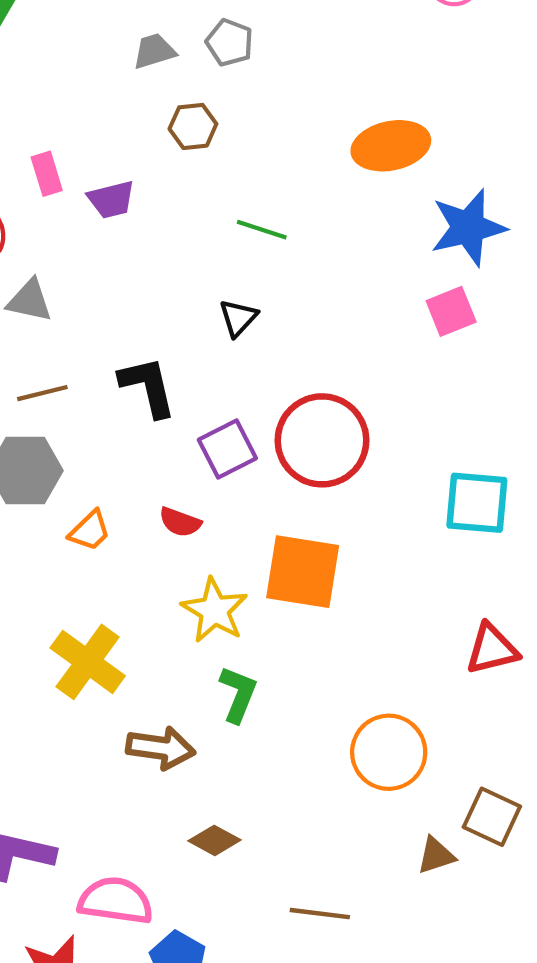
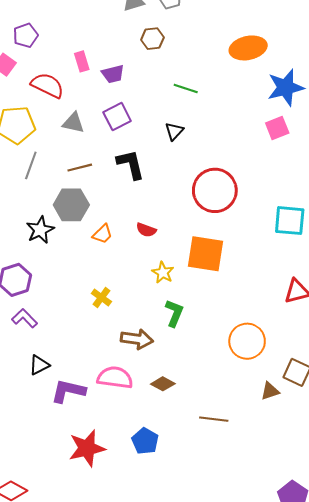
purple square: (227, 449) -> (117, 117), moved
yellow star: (214, 610) -> (163, 273), size x0.7
yellow cross: (88, 662) -> (101, 297), size x0.6
pink semicircle: (116, 901) -> (115, 378), moved

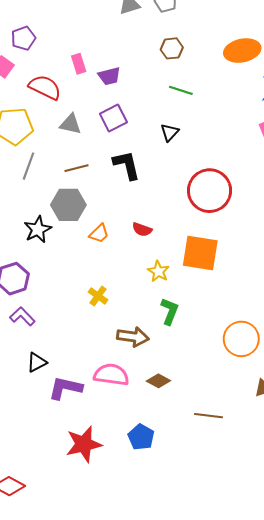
brown hexagon: (152, 39) -> (172, 48), moved

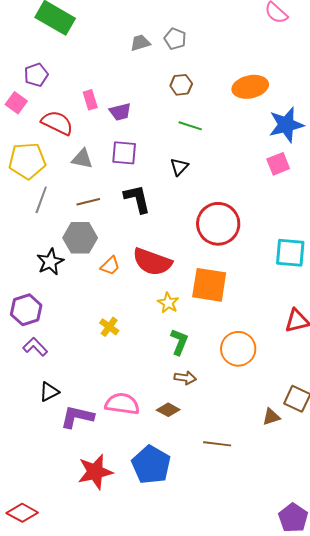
purple square: (113, 118) -> (124, 153), turned 32
red semicircle: (142, 229) -> (152, 262), size x2.0
brown arrow: (133, 337) -> (185, 378), moved, size x0.7
orange circle: (241, 339) -> (238, 349), moved
blue pentagon: (141, 437) -> (151, 465), size x1.5

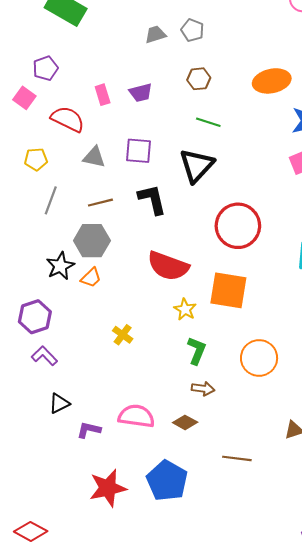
purple trapezoid: (120, 112) -> (141, 93), moved
yellow pentagon: (27, 161) -> (36, 159), size x0.6
black triangle: (179, 167) -> (197, 166), size x1.8
orange trapezoid: (110, 266) -> (91, 278), moved
purple L-shape: (77, 417) -> (89, 430), size x0.7

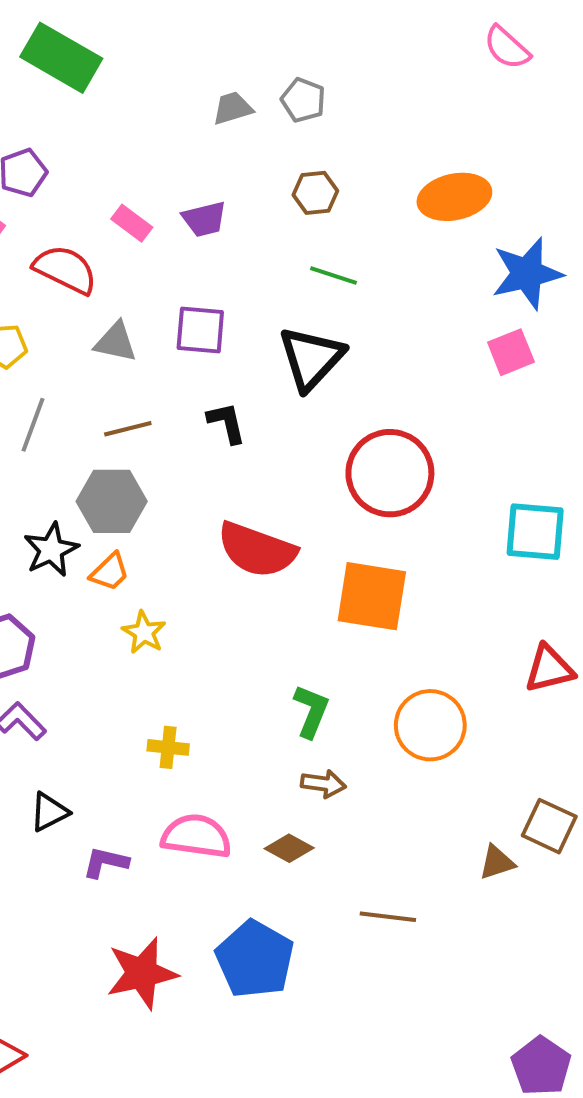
pink rectangle: (103, 95) -> (132, 223), turned -36
black L-shape: (152, 199) -> (227, 423), size x0.7
yellow star: (185, 309) -> (144, 632), moved
yellow cross: (123, 335) -> (168, 747), moved, turned -30

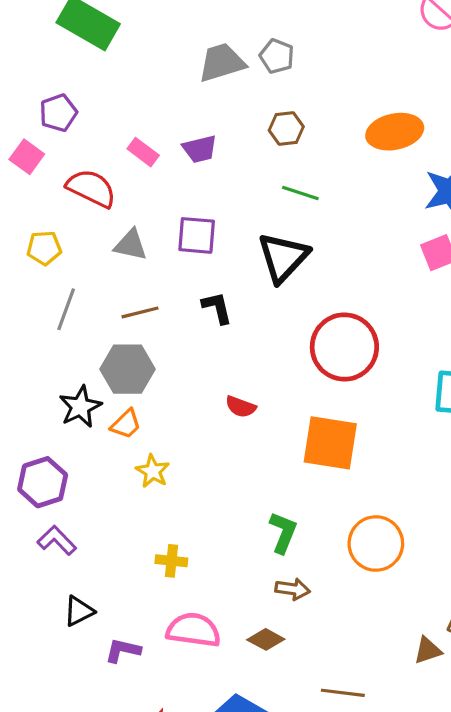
gray trapezoid: (233, 108) -> (222, 62), size x1.5
red semicircle: (257, 550) -> (241, 407), size x0.5

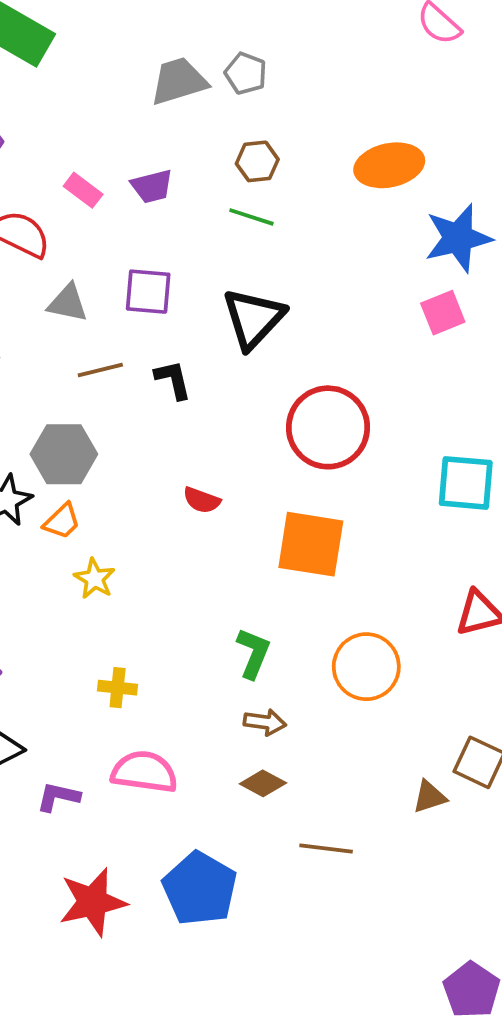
green line: (300, 193) -> (251, 217), moved
brown line: (140, 312) -> (100, 370), moved
brown diamond: (266, 639) -> (263, 783), moved

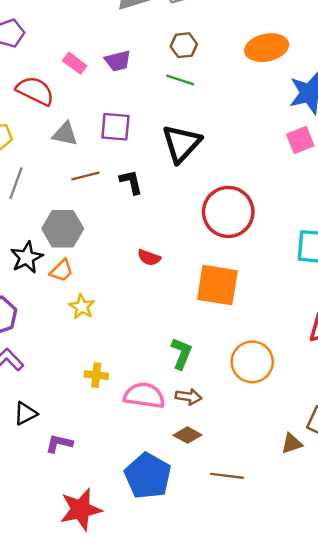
pink semicircle: (144, 772) -> (144, 395), moved
blue pentagon: (200, 889) -> (148, 476), moved

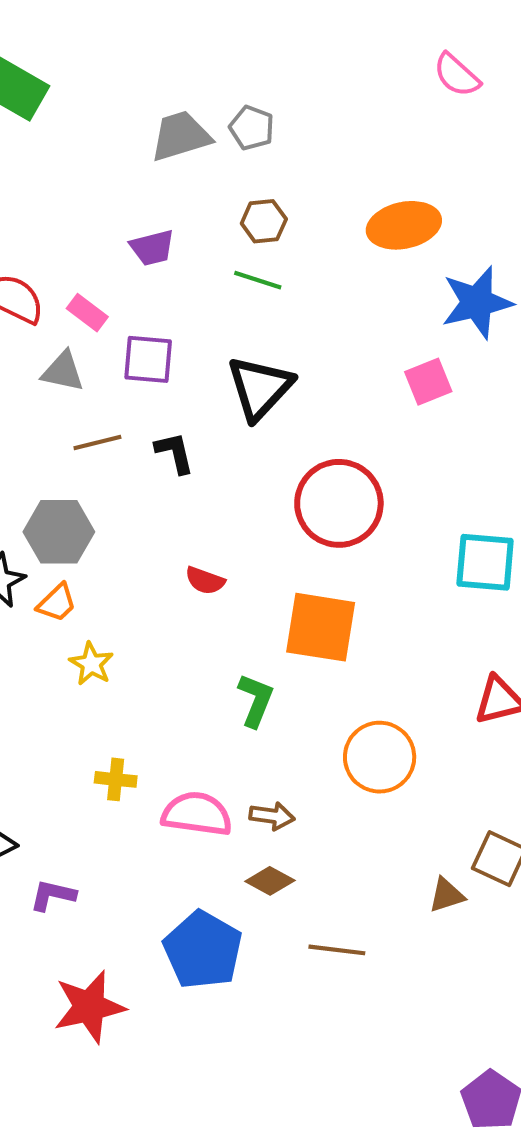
pink rectangle: (75, 63) -> (87, 313), moved
pink square: (300, 140) -> (428, 382), moved
green L-shape: (181, 353) -> (256, 700), moved

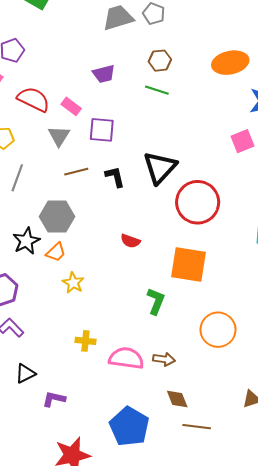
gray triangle: (63, 371) -> (59, 136), turned 50
black triangle: (260, 388) -> (160, 168), moved
brown diamond: (270, 881) -> (177, 399), moved, turned 40

